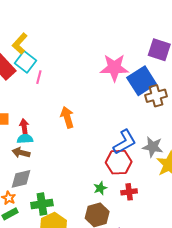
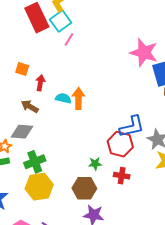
orange arrow: (67, 117) -> (78, 98), moved
cyan semicircle: (25, 139) -> (63, 98), moved
green cross: (42, 204) -> (35, 162), turned -30

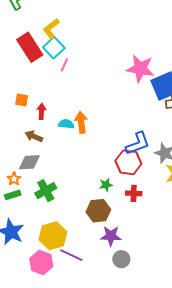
yellow hexagon: (39, 187) -> (53, 236), moved

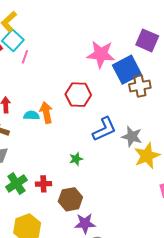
red hexagon: (128, 162) -> (78, 95), moved
green star: (106, 185) -> (76, 159), moved
red cross: (134, 193) -> (43, 184), moved

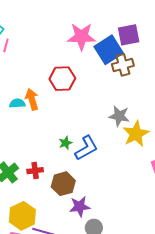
purple square: (147, 40) -> (129, 35), moved, turned -30
blue L-shape: (104, 129) -> (86, 148), moved

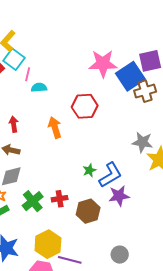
cyan semicircle: (17, 103) -> (39, 88), moved
purple star: (80, 207) -> (119, 196), moved

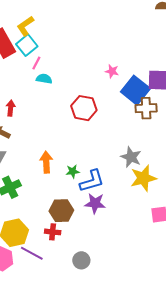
pink star: (103, 64) -> (112, 71), size x0.5
blue square: (130, 76) -> (135, 90), turned -32
orange arrow: (55, 127) -> (46, 162), moved
red cross: (60, 199) -> (53, 232), moved

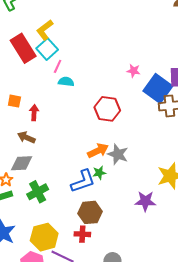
gray star: (131, 157) -> (118, 154), moved
orange arrow: (46, 162) -> (98, 151), moved, turned 70
blue L-shape: (92, 181) -> (83, 181), moved
purple star: (95, 203) -> (145, 201), moved

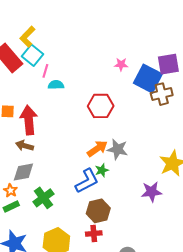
red arrow: (34, 113) -> (29, 120), size x1.8

